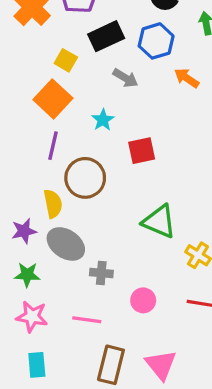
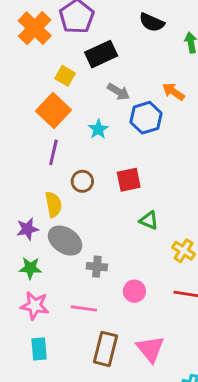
blue hexagon: (156, 41) -> (146, 118), moved
red square: (142, 151) -> (129, 180), moved
brown circle: (85, 178) -> (82, 181), size x0.6
green triangle: (159, 221) -> (149, 220), size x0.6

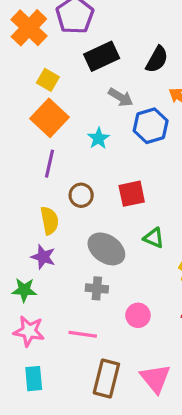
black semicircle: (152, 22) -> (157, 59), moved, turned -85
yellow square: (65, 76) -> (48, 80), moved
purple star: (27, 229) -> (43, 257), moved, turned 30
gray ellipse: (65, 241) -> (106, 249), moved

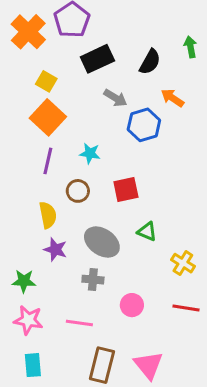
cyan star: (98, 138) -> (90, 153), moved, turned -30
purple star: (43, 257) -> (55, 250), moved

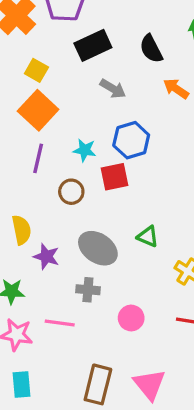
black semicircle: (150, 62) -> (151, 49), turned 124
blue hexagon: (144, 125) -> (131, 140), moved
red square: (126, 189) -> (115, 177), moved
yellow semicircle: (48, 215) -> (21, 230), moved
pink line: (79, 323) -> (60, 323), moved

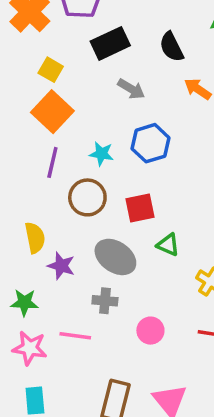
red square: (115, 177) -> (140, 208), moved
brown circle: (71, 192) -> (87, 197), size x1.4

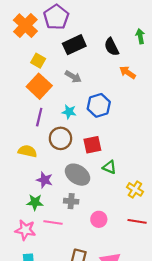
gray arrow: (131, 89) -> (73, 77), moved
yellow semicircle: (35, 238) -> (27, 151), moved, turned -66
green star: (24, 303) -> (35, 202), moved

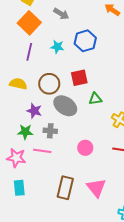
brown circle: (60, 138) -> (49, 84), moved
green triangle: (109, 167) -> (95, 99), turned -32
gray cross: (71, 201) -> (50, 131), moved

